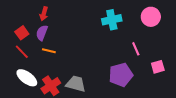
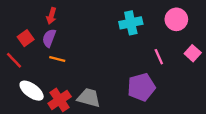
red line: (22, 52) -> (14, 60), moved
pink square: (158, 67) -> (193, 53), moved, turned -32

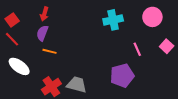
red square: (26, 38) -> (12, 20), moved
red line: (14, 60) -> (12, 39), moved
white ellipse: (32, 91) -> (19, 66), moved

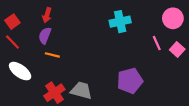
pink circle: (152, 17) -> (173, 18), moved
pink line: (137, 49) -> (157, 43), moved

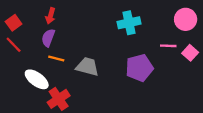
pink line: (157, 43) -> (168, 46), turned -64
white ellipse: (20, 71) -> (37, 79), moved
purple pentagon: (130, 81) -> (139, 68), moved
gray trapezoid: (81, 90) -> (87, 67), moved

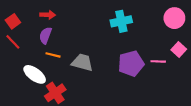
red arrow: (51, 16) -> (48, 15), turned -104
pink line: (168, 46) -> (158, 61), moved

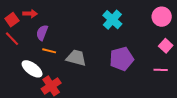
red arrow: (48, 15) -> (30, 14), moved
cyan cross: (121, 21) -> (112, 20), turned -36
pink line: (158, 61) -> (161, 70), moved

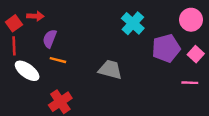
red line: (12, 39) -> (14, 46), turned 42
gray trapezoid: (76, 58) -> (110, 70), moved
purple pentagon: (121, 59) -> (166, 48), moved
white ellipse: (32, 69) -> (27, 71), moved

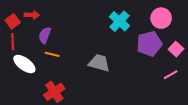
pink circle: (191, 20) -> (161, 18), moved
pink line: (190, 83) -> (171, 75), turned -32

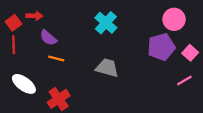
cyan cross: (119, 21) -> (106, 23), moved
purple semicircle: (45, 35) -> (48, 38), turned -70
white ellipse: (24, 64) -> (24, 84), moved

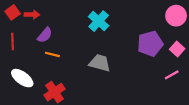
pink circle: (174, 19) -> (176, 16), moved
red square: (14, 23) -> (13, 12), moved
purple semicircle: (48, 38) -> (45, 35), turned -91

